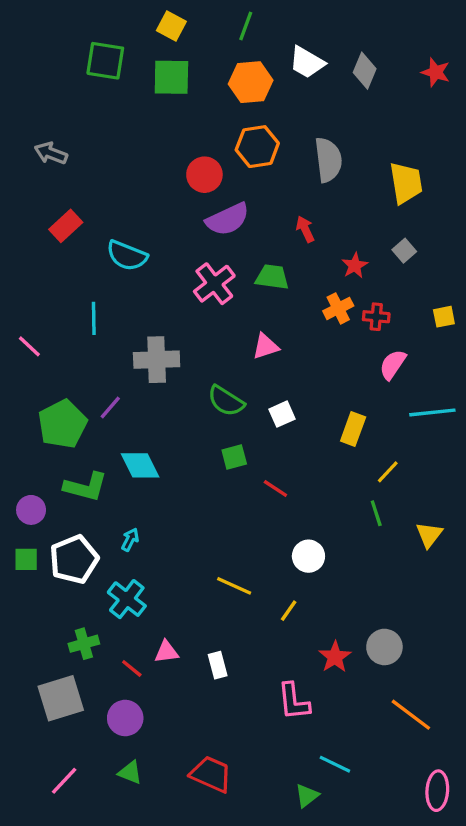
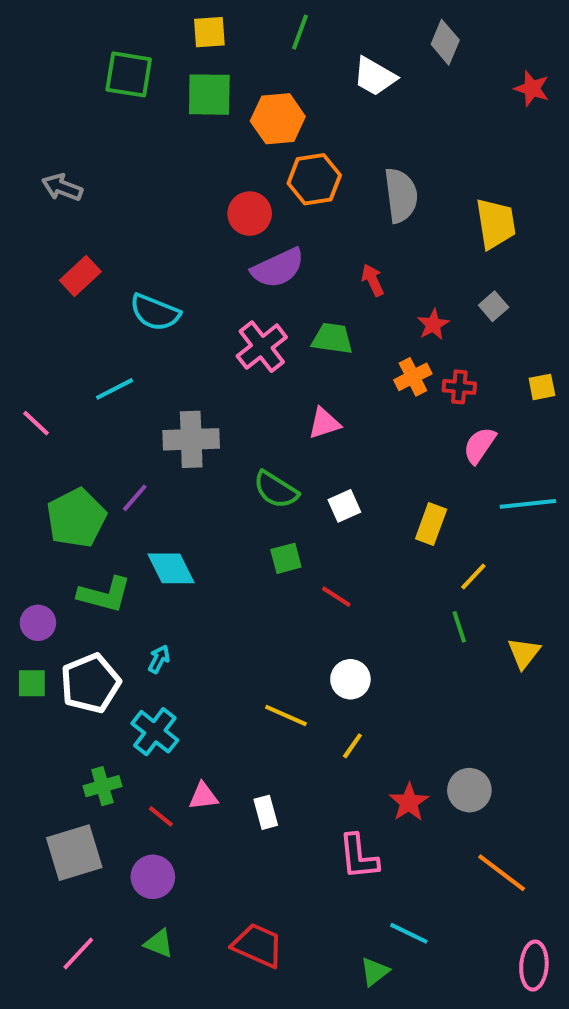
yellow square: (171, 26) -> (209, 32), turned -32
gray diamond: (365, 71) -> (445, 42), moved
orange hexagon: (251, 82) -> (278, 119), moved
cyan line: (94, 318) -> (115, 389), turned 64
white circle: (308, 556) -> (350, 679), moved

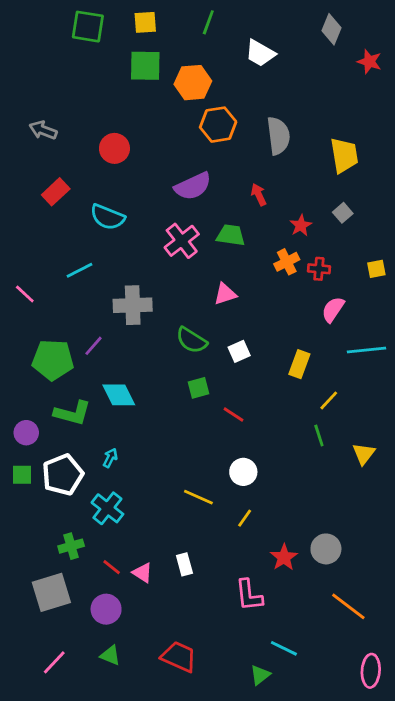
gray diamond: (445, 42) -> (332, 29), moved
green square: (129, 74) -> (88, 27), moved
red circle: (250, 214) -> (114, 148), moved
green pentagon: (76, 518) -> (53, 360), turned 30
pink triangle: (203, 796) -> (142, 573), moved, turned 40

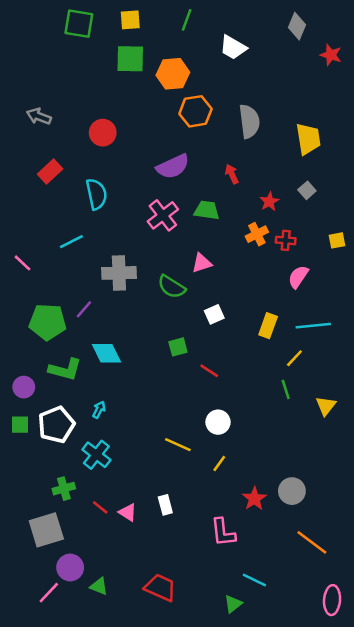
cyan semicircle: (107, 217) -> (96, 194), turned -124
green semicircle: (191, 340) -> (172, 287), moved
cyan line: (367, 350) -> (313, 326), moved
purple circle: (106, 609) -> (70, 567), moved

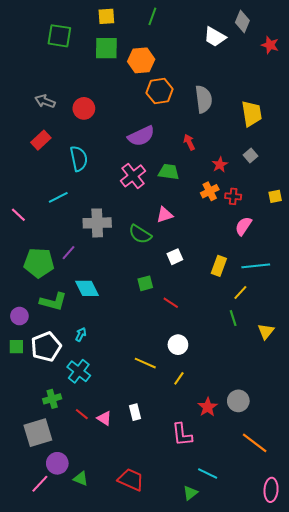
green square: (79, 24) -> (59, 36), moved
white trapezoid: (233, 47) -> (215, 37), moved
gray arrow: (39, 116) -> (45, 101), moved

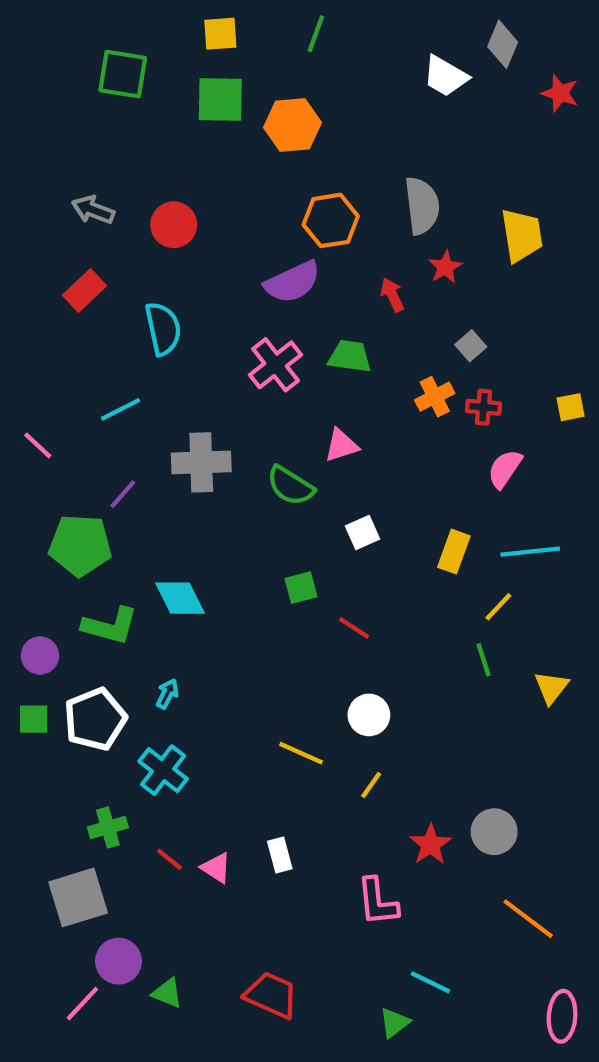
orange hexagon: (160, 91) -> (331, 220), moved
gray square: (251, 155) -> (471, 346), moved
red star: (220, 165) -> (445, 267), moved
purple line: (69, 253) -> (123, 494), moved

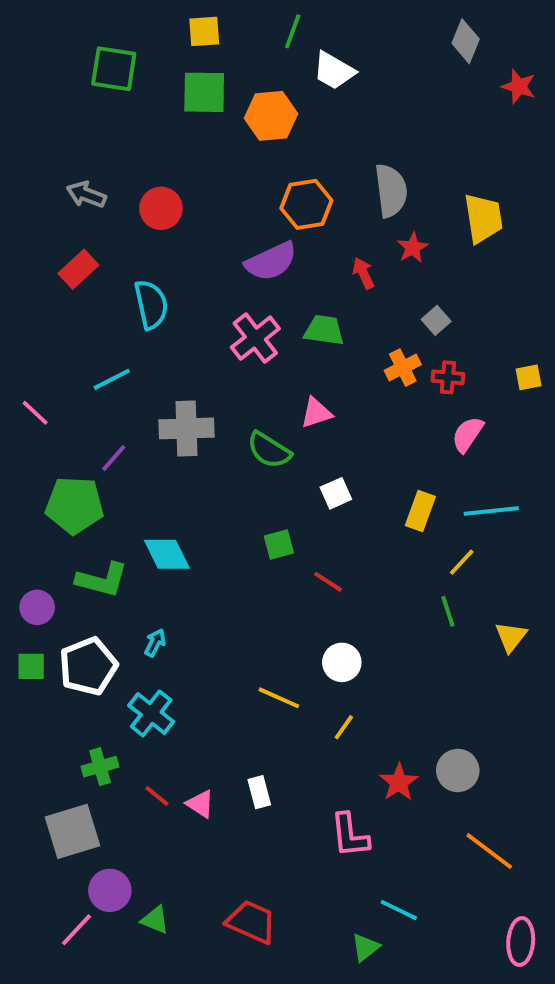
white trapezoid: (445, 76) -> (334, 71), moved

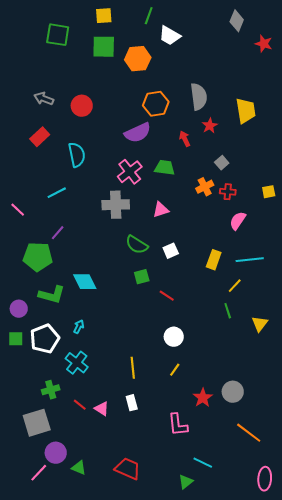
gray cross: (187, 428) -> (116, 205), moved
green semicircle: (269, 450) -> (137, 245), moved
yellow line: (279, 698) -> (133, 368), moved, turned 60

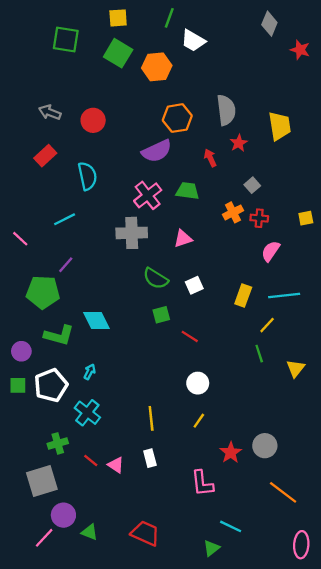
green square: (104, 47) -> (118, 53), turned 30

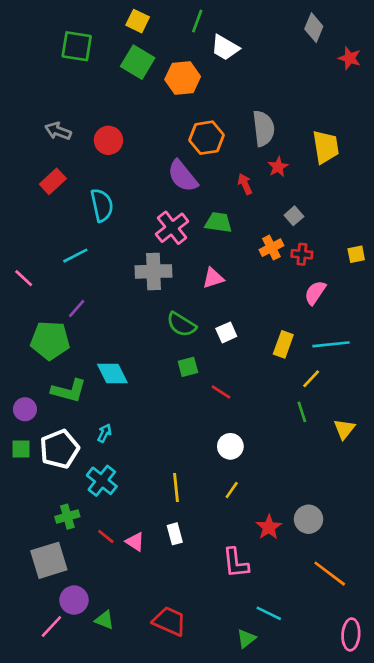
yellow square: (118, 18) -> (138, 21), turned 30
purple semicircle: (157, 151) -> (183, 176), turned 76

